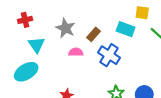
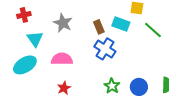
brown rectangle: (93, 34) -> (99, 27), moved, turned -64
pink semicircle: (76, 52) -> (62, 59), moved, size x1.5

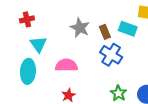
gray star: (63, 23) -> (80, 28), moved
cyan ellipse: (25, 65) -> (28, 71), turned -55

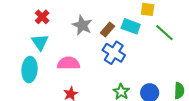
red cross: (27, 19) -> (42, 17), moved, turned -32
brown rectangle: (105, 32) -> (108, 29), turned 64

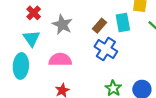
gray star: (82, 25) -> (62, 25), moved
cyan rectangle: (131, 26) -> (123, 22), turned 60

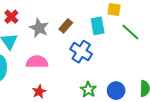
brown rectangle: (99, 26) -> (66, 26), moved

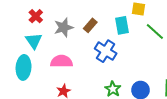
gray star: (39, 28) -> (64, 27), turned 30

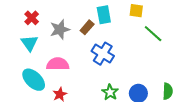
cyan rectangle: (122, 25) -> (104, 15), moved
cyan ellipse: (24, 67) -> (34, 80), moved, turned -50

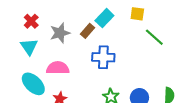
cyan rectangle: (104, 15) -> (104, 18), turned 54
blue cross: (103, 54) -> (103, 57), turned -30

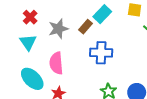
pink semicircle: (58, 68) -> (56, 63), turned -95

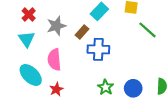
brown rectangle: (85, 27) -> (82, 32), moved

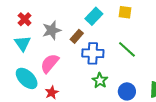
green line: (148, 30) -> (127, 49), moved
pink semicircle: (54, 60) -> (50, 63), turned 45
green star: (106, 87) -> (100, 80), moved

